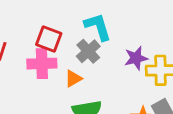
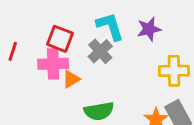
purple star: (136, 58) -> (149, 29), moved
orange triangle: (73, 79) -> (71, 79), moved

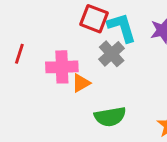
red square: (60, 39) -> (94, 19), moved

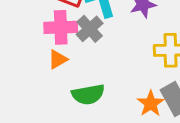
pink cross: (62, 67) -> (61, 27), moved

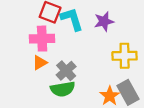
gray cross: (90, 29) -> (66, 71), moved

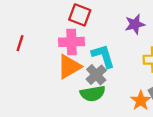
cyan L-shape: (72, 19) -> (103, 56), moved
orange triangle: (40, 63) -> (69, 67), size x1.6

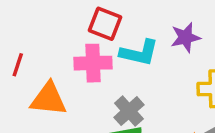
cyan L-shape: (103, 56) -> (139, 53), moved, turned 120
orange triangle: (69, 67) -> (49, 99), moved, turned 36

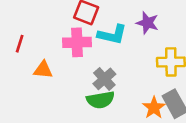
purple star: (185, 37) -> (147, 23), turned 30
orange triangle: (49, 99) -> (43, 70), size x0.7

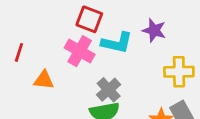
pink cross: (77, 42) -> (80, 51), turned 32

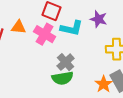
orange triangle: (44, 80) -> (19, 27), moved

